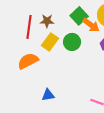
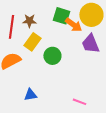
green square: (79, 16) -> (61, 16), turned -30
green circle: (72, 42) -> (52, 56), moved

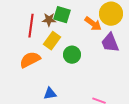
green square: (61, 16) -> (62, 15), moved

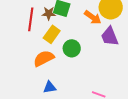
orange semicircle: (30, 60) -> (44, 58), moved

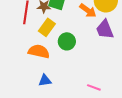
orange semicircle: (44, 58) -> (39, 51), turned 40

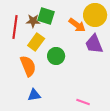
orange semicircle: (39, 51) -> (28, 66), turned 55

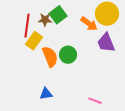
green square: (46, 16) -> (58, 15), turned 36
yellow rectangle: (36, 42) -> (34, 41), moved
orange semicircle: (28, 66) -> (50, 57), moved

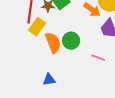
pink line: (95, 101) -> (98, 58), moved

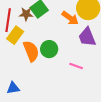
blue triangle: (49, 80) -> (13, 88), moved

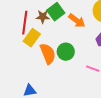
orange arrow: (70, 18) -> (77, 21), moved

